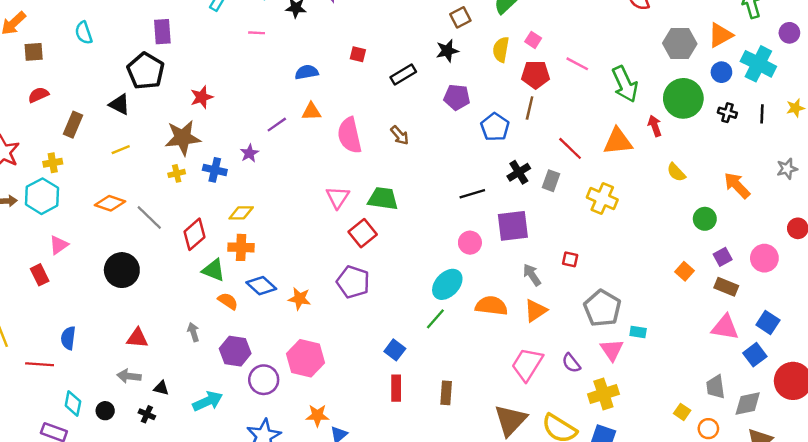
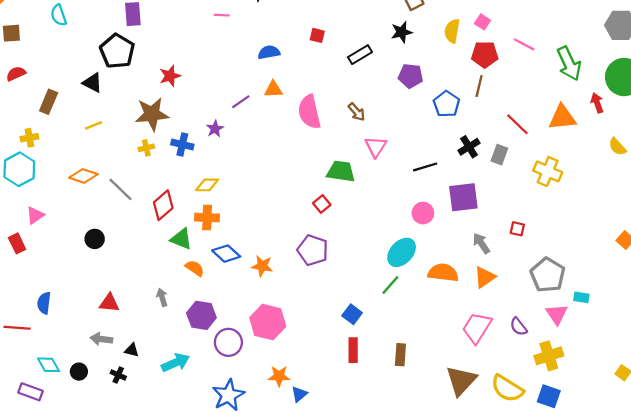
pink triangle: (338, 197) -> (376, 147), moved
red square: (363, 233) -> (322, 204), size x0.7
black circle: (122, 270) -> (95, 239), size x0.6
cyan diamond: (73, 404) -> (49, 365), turned -40

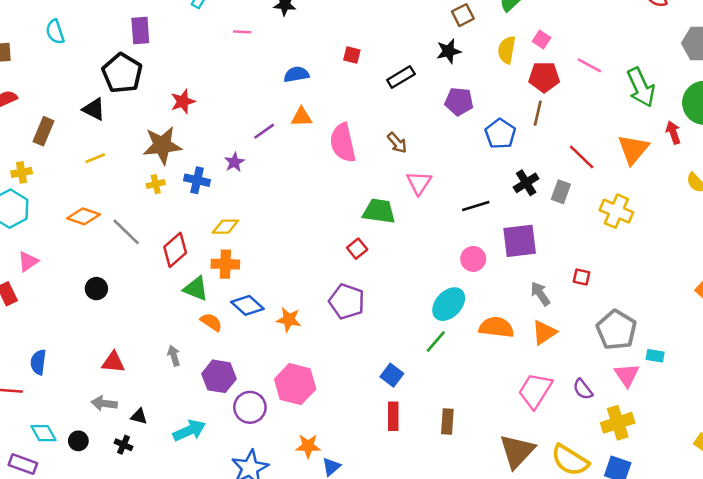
orange triangle: (562, 117) -> (633, 149), turned -44

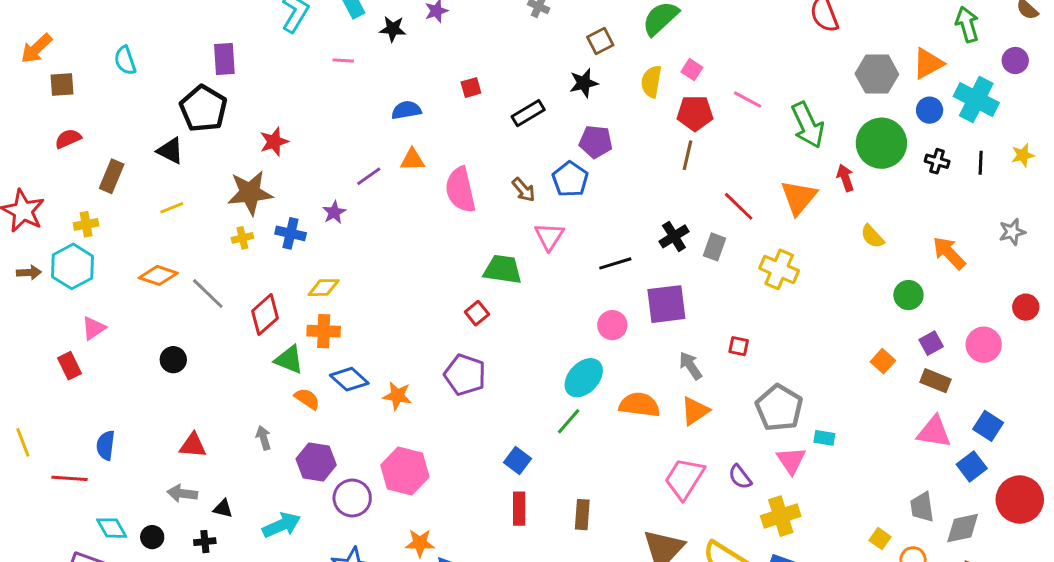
red square: (352, 55) -> (471, 88), turned -30
blue pentagon: (500, 134) -> (570, 179), moved
black cross: (123, 445) -> (205, 542), turned -30

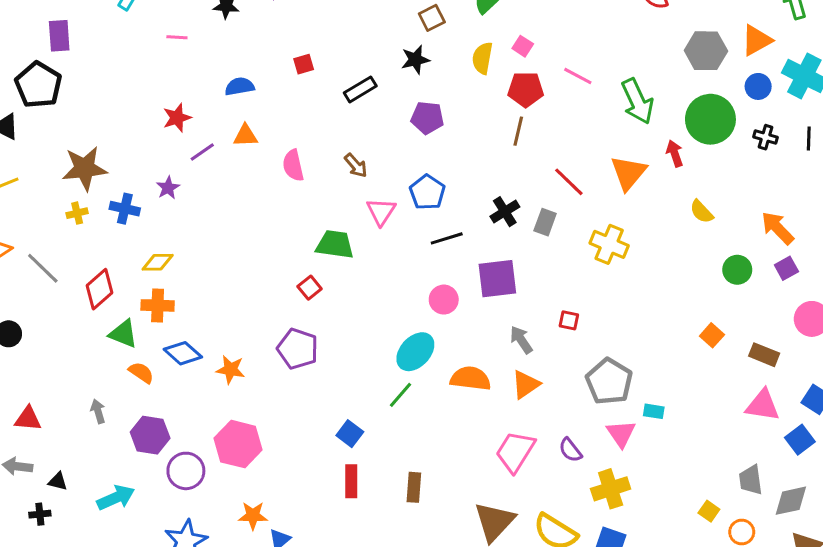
red star: (274, 142) -> (177, 118), moved
blue pentagon: (570, 179) -> (427, 192), moved
pink semicircle: (460, 190) -> (293, 165), size x0.7
purple square: (931, 343) -> (786, 268), moved

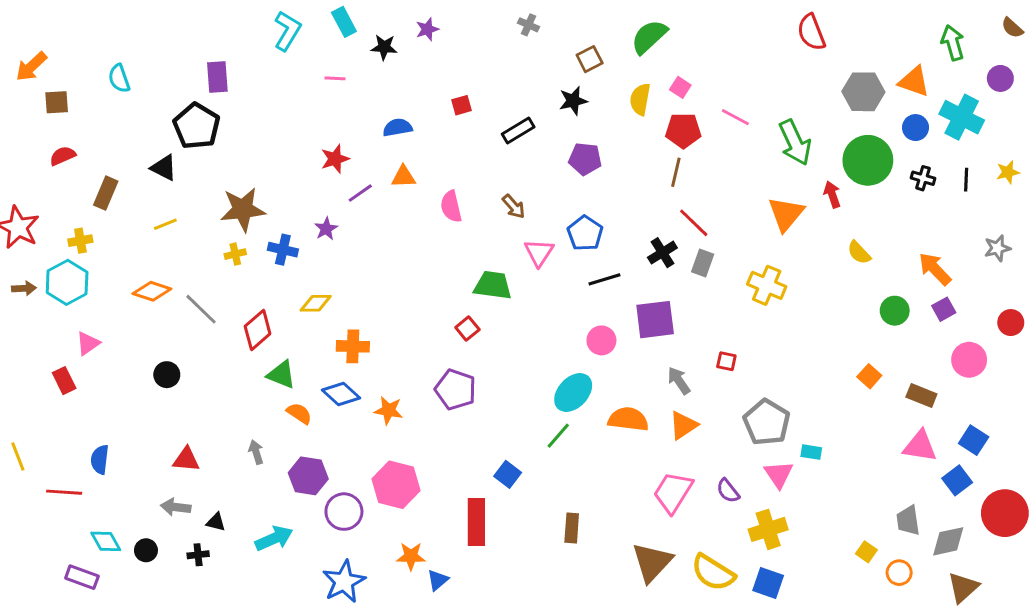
orange triangle: (757, 40) -> (914, 81), turned 48
red line: (569, 182) -> (694, 223), moved
orange cross: (158, 305) -> (353, 346), moved
red rectangle: (351, 481) -> (476, 522), moved, size x1.4

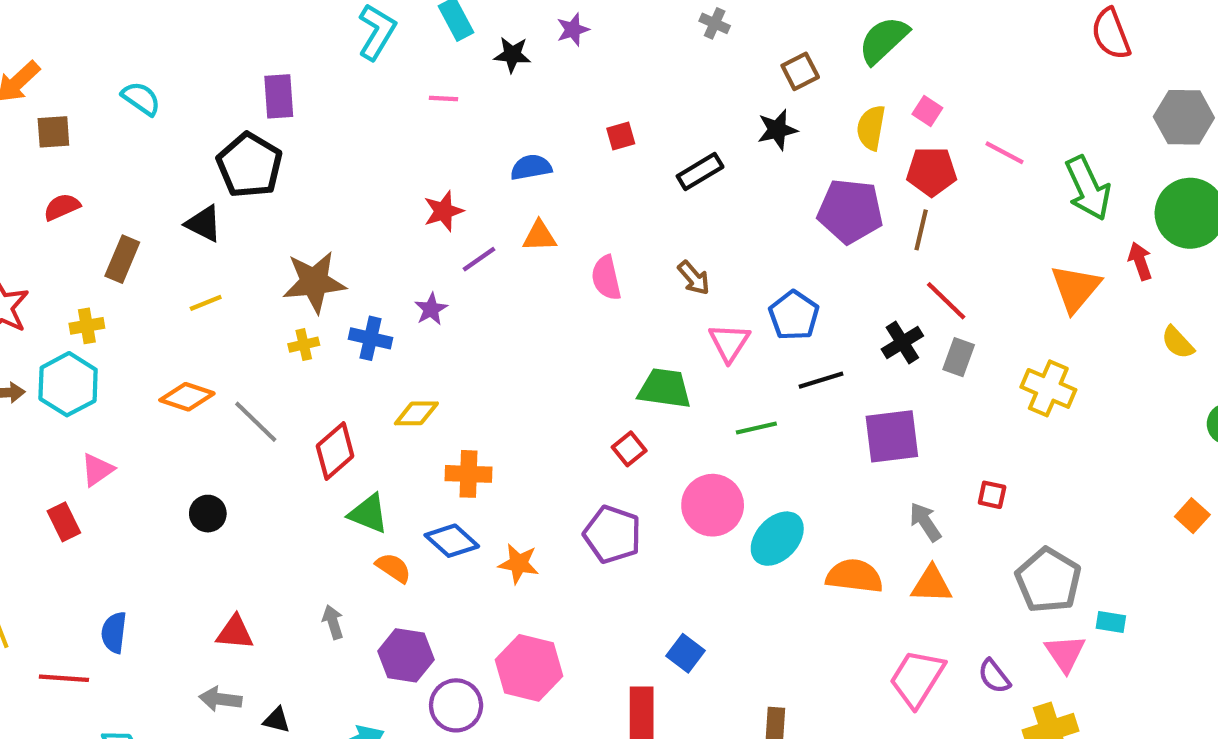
cyan semicircle: (119, 78) -> (141, 98), turned 144
purple pentagon: (585, 159) -> (850, 211), moved, size x1.4
pink circle: (601, 340) -> (713, 505), moved, size x1.5
orange triangle: (683, 425) -> (932, 584), turned 36
green line: (558, 436) -> (756, 428), moved, turned 36

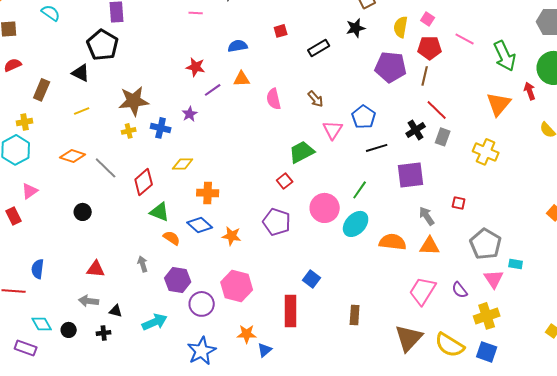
red star: (443, 211) -> (196, 67), turned 30
green trapezoid: (665, 388) -> (302, 152), turned -36
green line: (756, 428) -> (360, 190), moved, turned -42

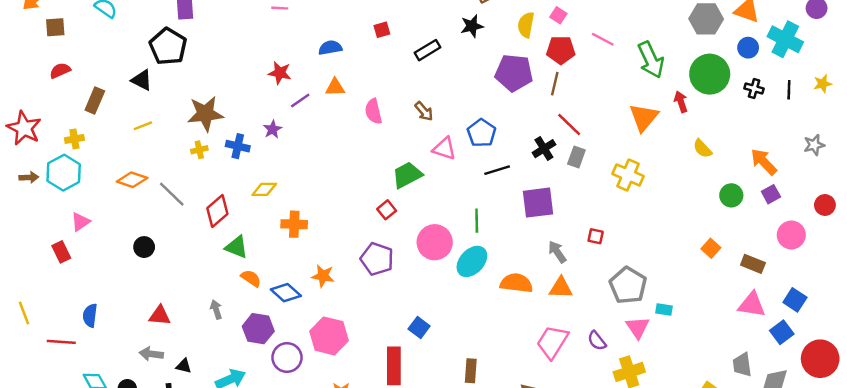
pink triangle: (333, 130) -> (444, 149), turned -45
green line: (360, 190) -> (477, 221), turned -36
blue diamond: (200, 225) -> (286, 293), moved

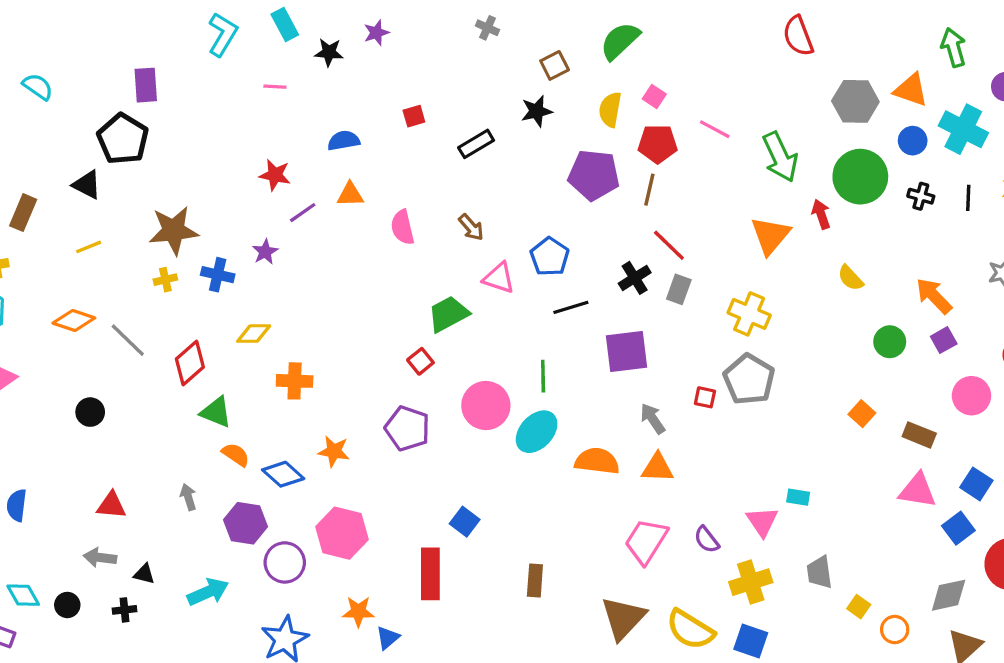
gray pentagon: (628, 285) -> (749, 379), moved
gray trapezoid: (742, 365) -> (819, 572), moved

